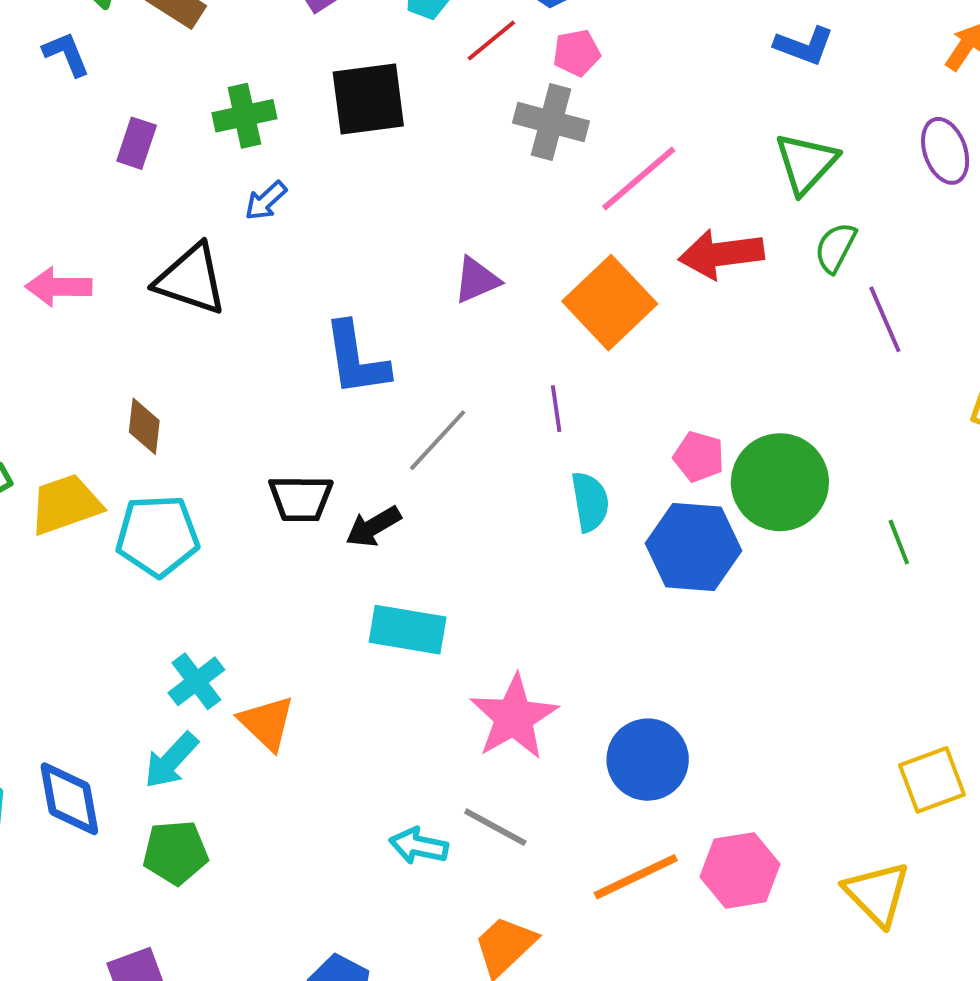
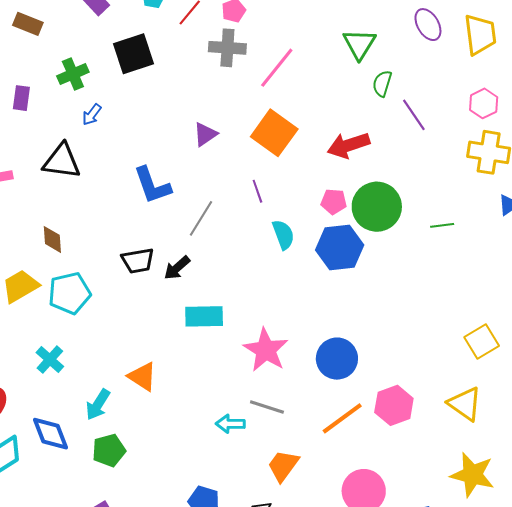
red arrow: (721, 254) -> (348, 145), moved
green line: (899, 542) -> (442, 225), turned -65
cyan cross: (196, 681) -> (50, 360), moved

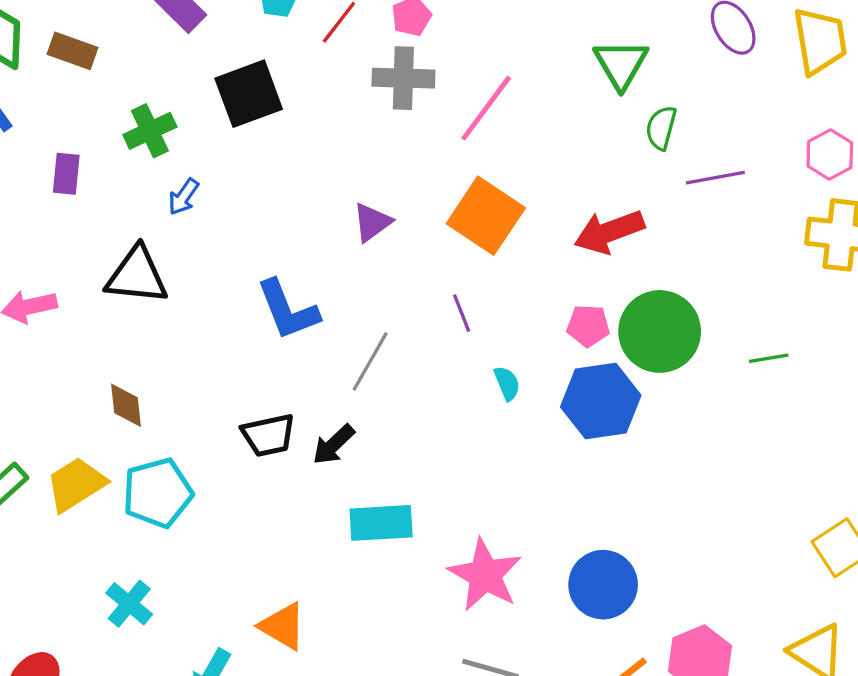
purple line: (414, 115) -> (715, 178), turned -64
cyan semicircle: (283, 235) -> (507, 383), size x0.7

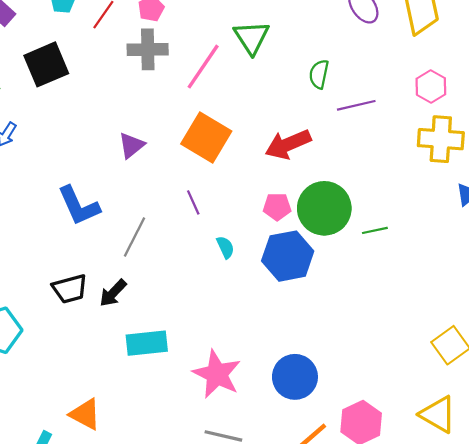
green triangle: (621, 64) -> (252, 37), moved
green line: (769, 358) -> (375, 230), moved

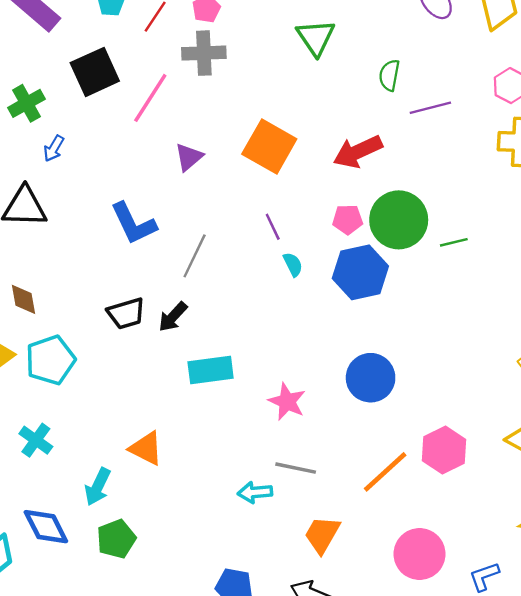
pink line: (203, 67) -> (150, 98), moved
purple line: (193, 202) -> (273, 227), moved
pink star: (217, 374) -> (287, 402), size x0.7
blue circle: (295, 377) -> (371, 378), moved

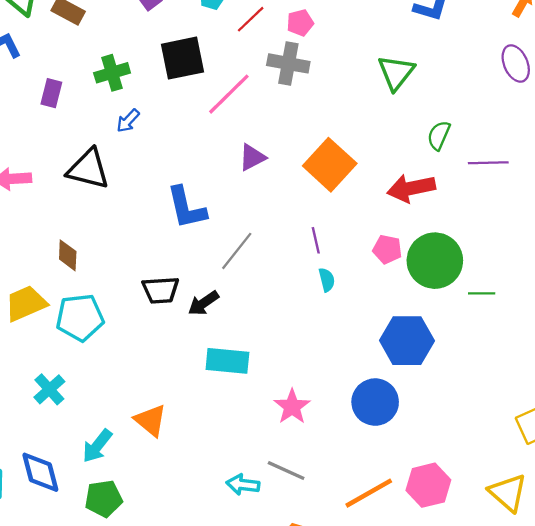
green semicircle: (389, 75) -> (439, 135), moved
blue hexagon: (360, 272) -> (407, 341), moved

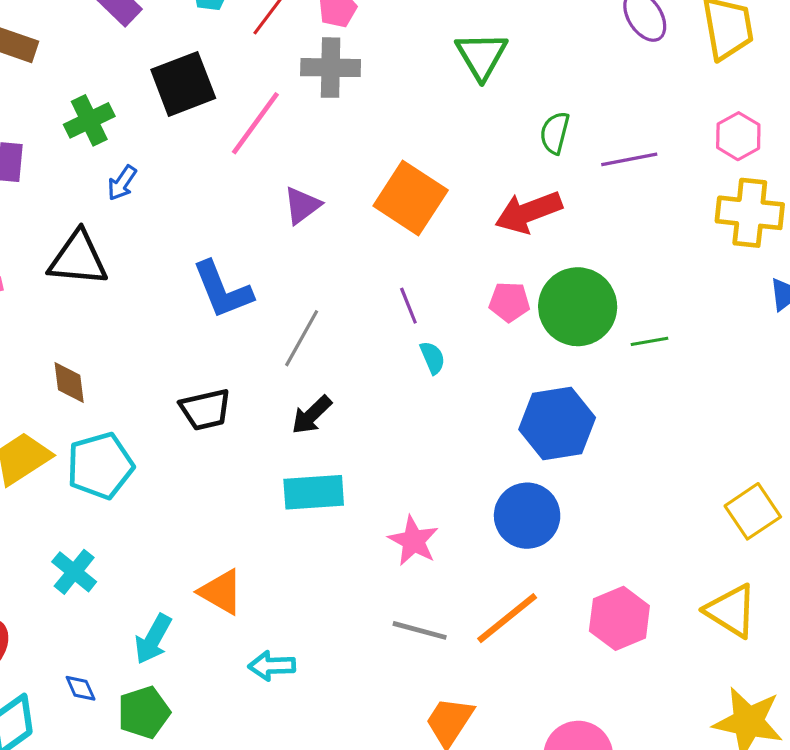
black arrow: (203, 303) -> (312, 415), moved
blue diamond: (40, 472) -> (81, 688), size x0.5
cyan arrow: (243, 485) -> (272, 666), moved
orange line: (369, 493) -> (507, 618), moved
green pentagon: (104, 499) -> (144, 712), moved

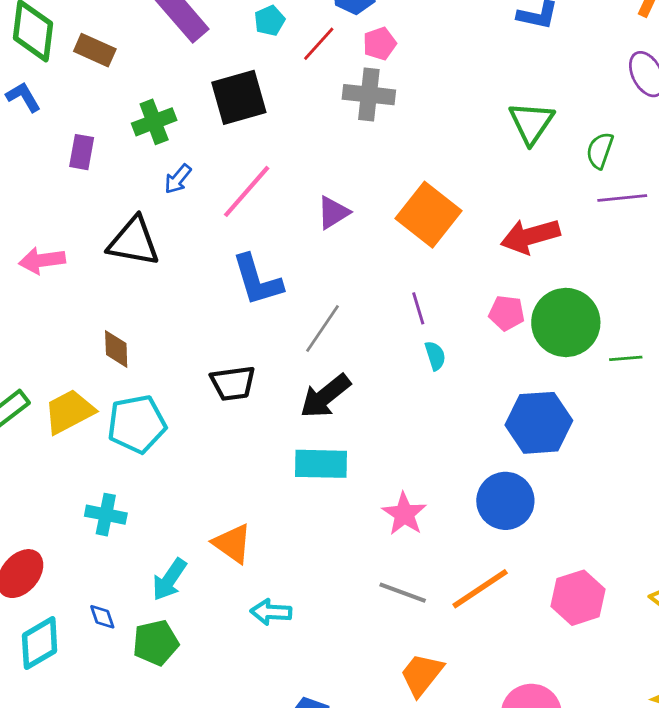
green triangle: (482, 56) -> (531, 123), moved
pink line: (255, 123) -> (247, 191), moved
green semicircle: (555, 133) -> (600, 150), moved
black arrow: (312, 415) -> (325, 396), size x1.4
cyan cross: (74, 572) -> (106, 515), turned -33

